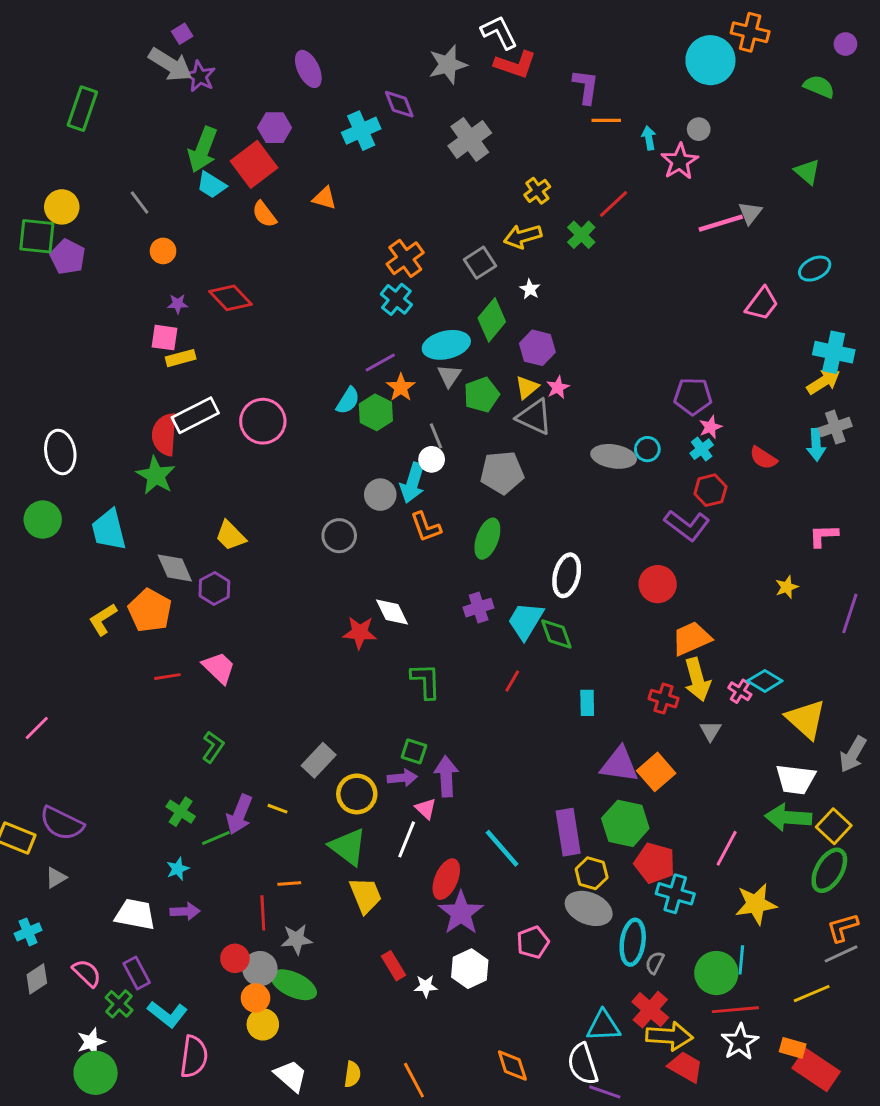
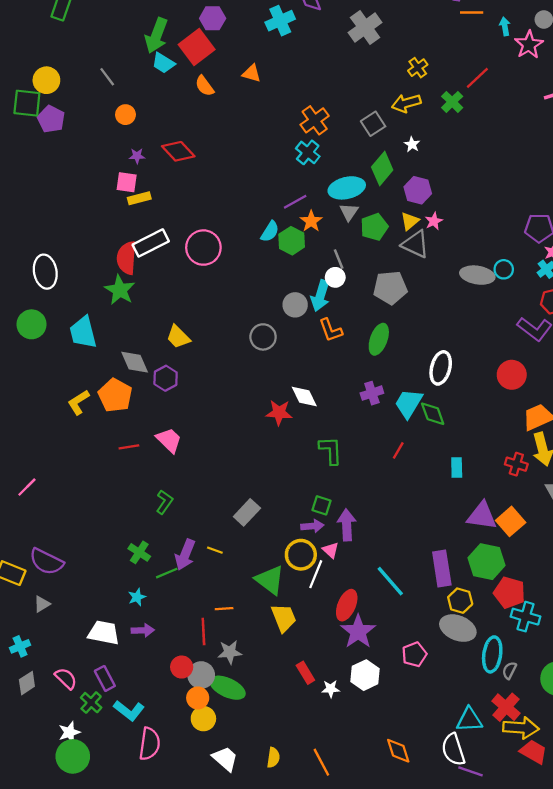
yellow circle: (357, 794) -> (301, 555), moved

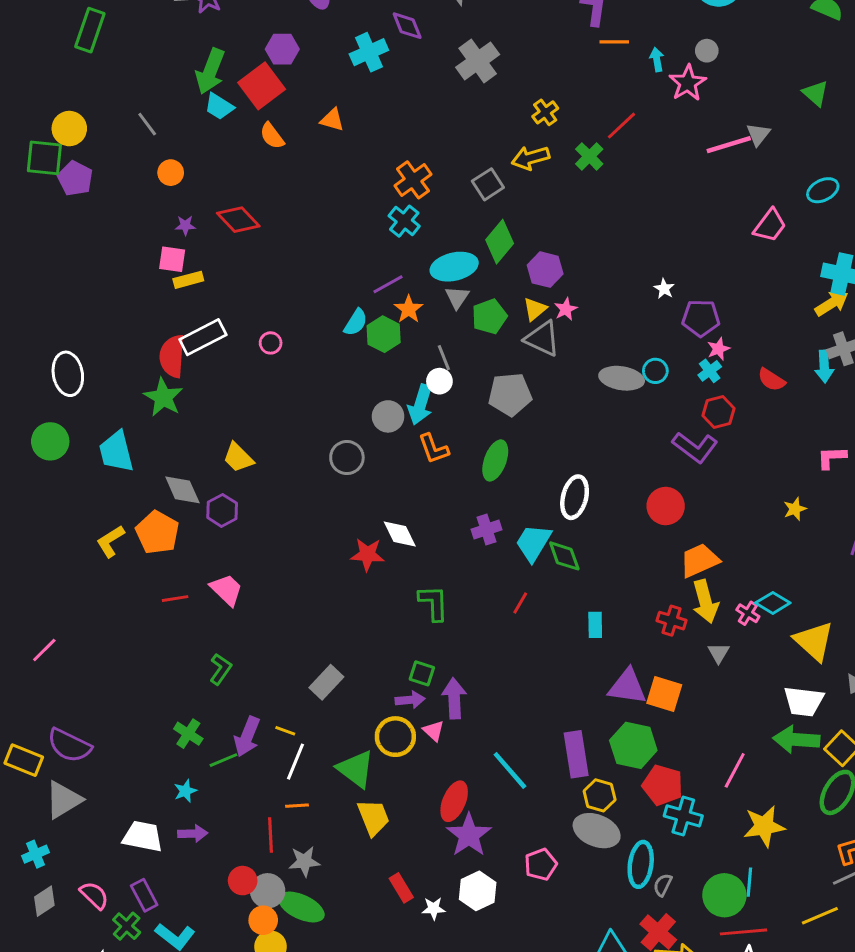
white star: (412, 144) -> (664, 289), moved
pink circle: (203, 248) -> (271, 343), size x0.5
orange square: (511, 521) -> (664, 694), turned -32
white line: (316, 574) -> (295, 762), moved
gray triangle: (42, 604) -> (63, 800), size x1.8

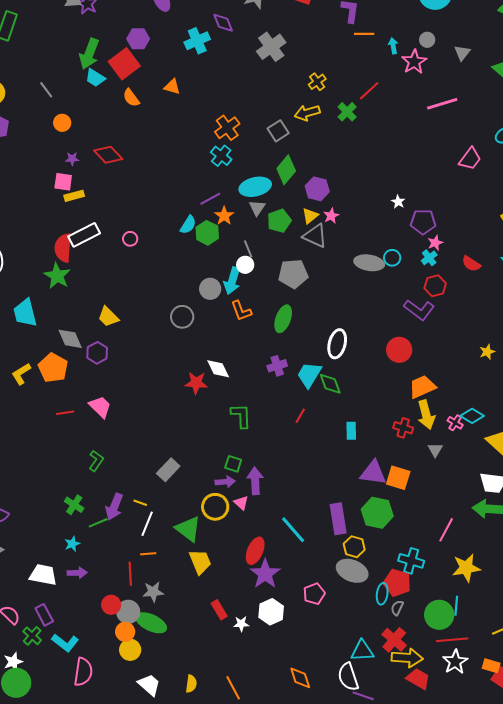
gray triangle: (758, 134) -> (462, 53), moved
red pentagon: (663, 785) -> (397, 583), moved
cyan ellipse: (641, 864) -> (382, 594), size x0.7

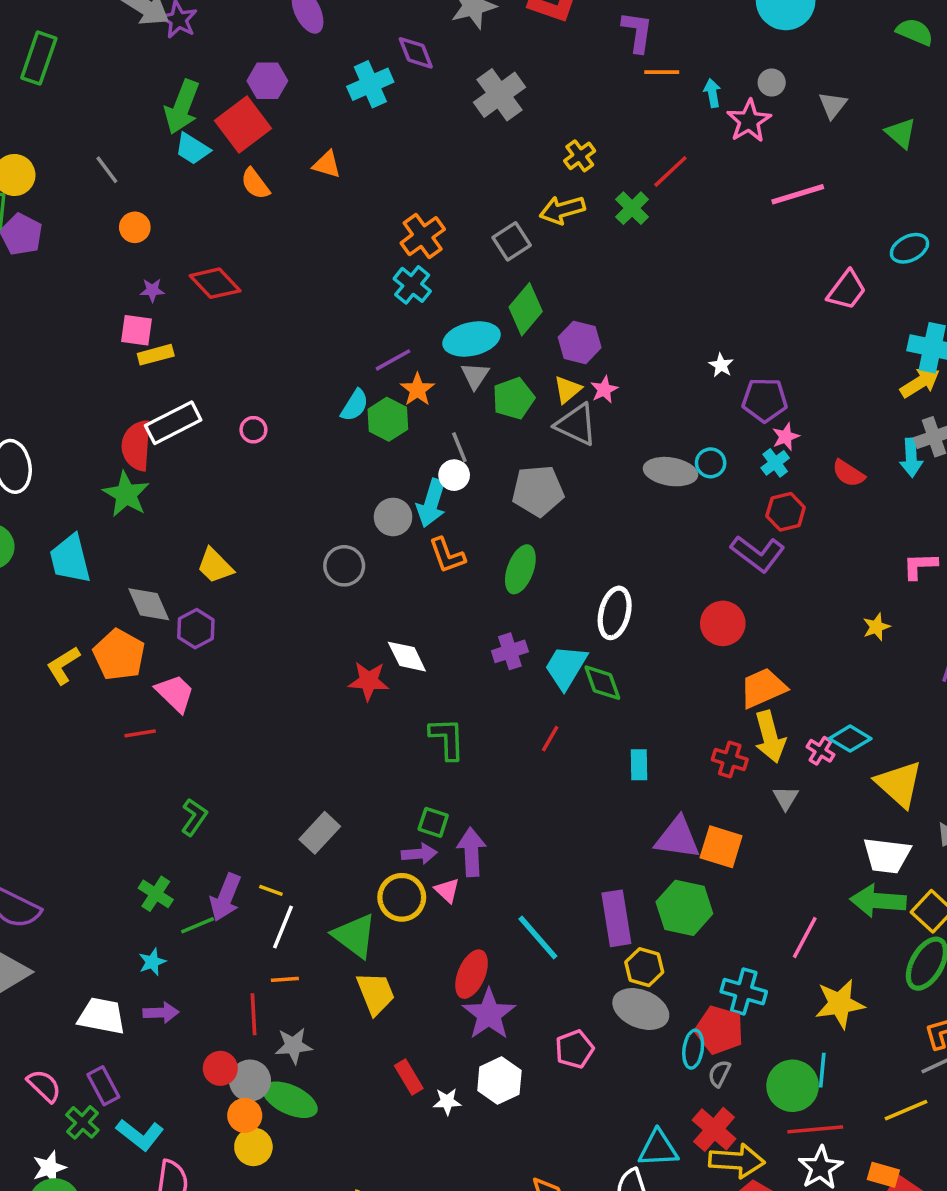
pink trapezoid: (100, 407) -> (175, 693), moved

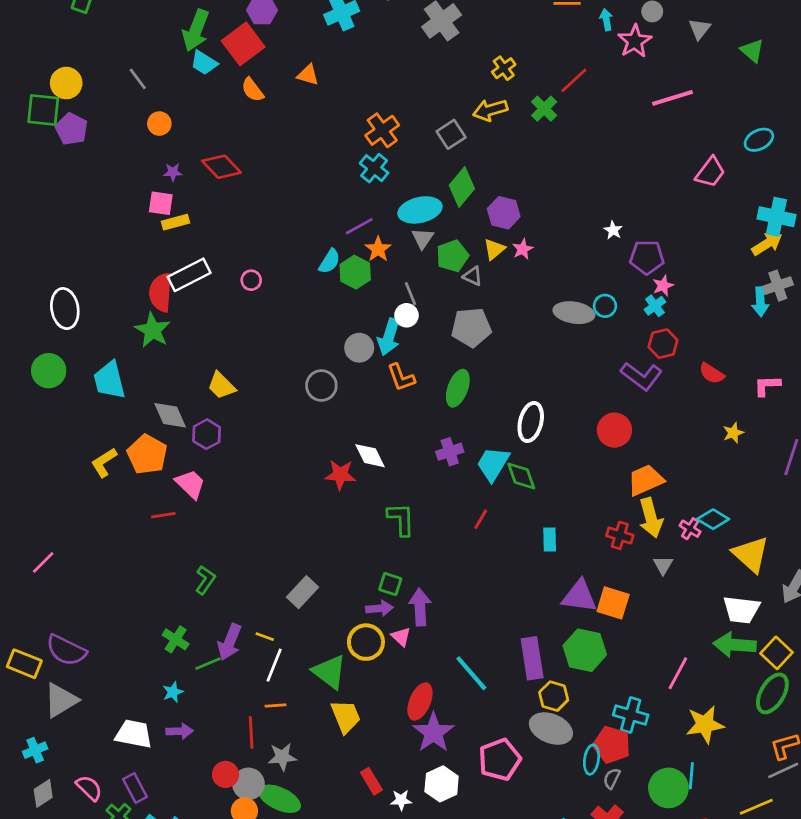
gray triangle: (576, 424) -> (473, 276), moved, size x0.6
red semicircle: (848, 473) -> (712, 373), moved
pink pentagon: (574, 1049) -> (500, 760), size x1.4

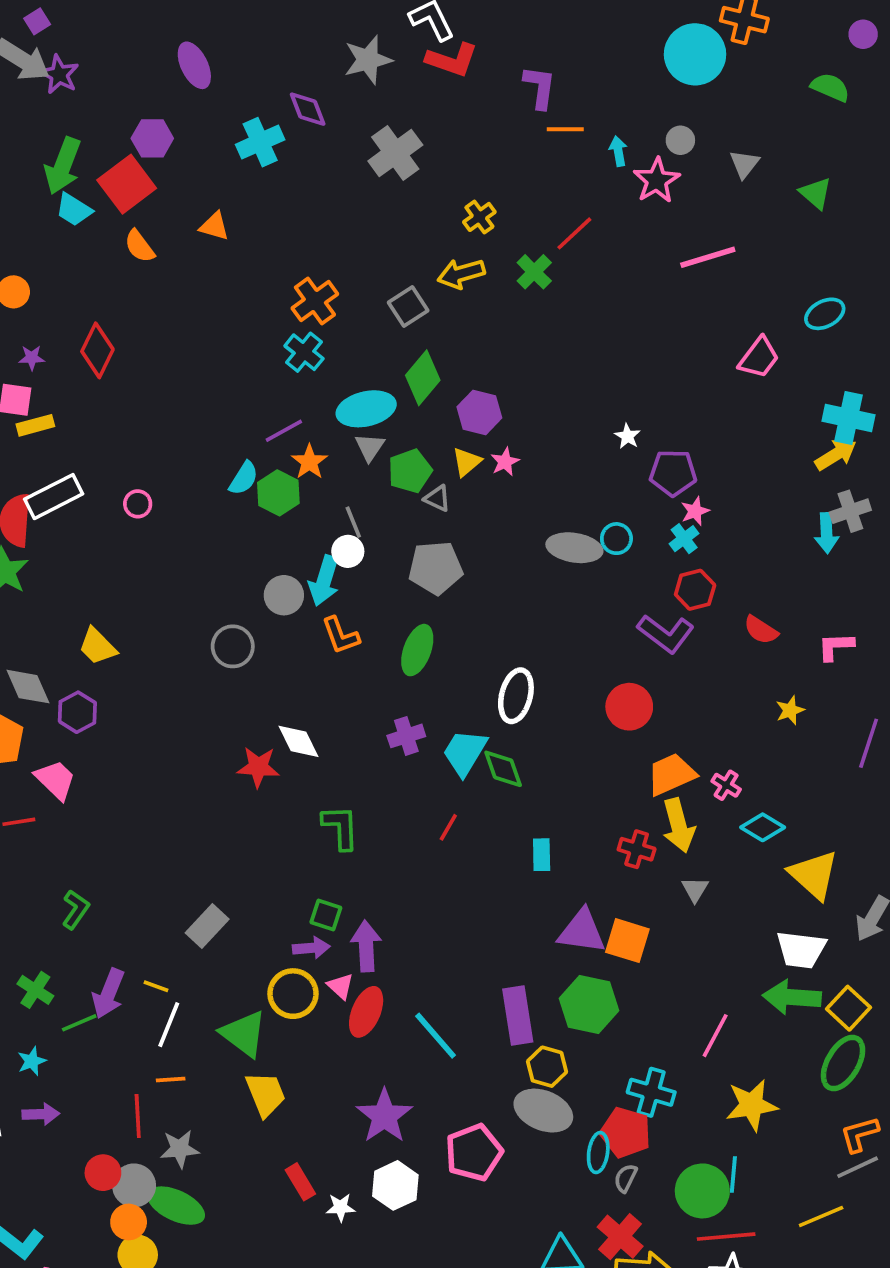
red diamond: (221, 167) -> (97, 350), turned 69
pink cross: (690, 529) -> (726, 785), moved
red ellipse: (420, 702) -> (366, 1012), moved

